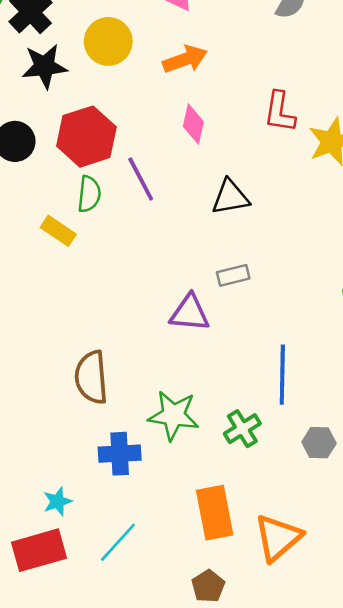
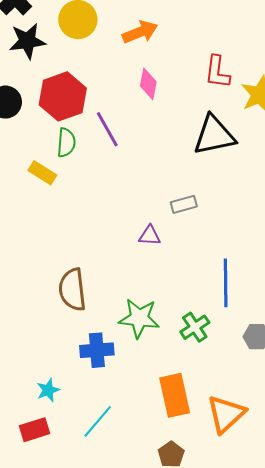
black triangle: (230, 197) -> (214, 135), moved, size x1.4
purple triangle: (190, 313) -> (150, 236), size x0.7
red rectangle: (39, 550) -> (34, 430), size x0.7

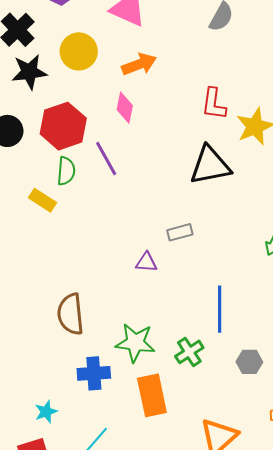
pink diamond: (148, 84) -> (125, 108), moved
orange rectangle: (175, 395) -> (152, 395), moved

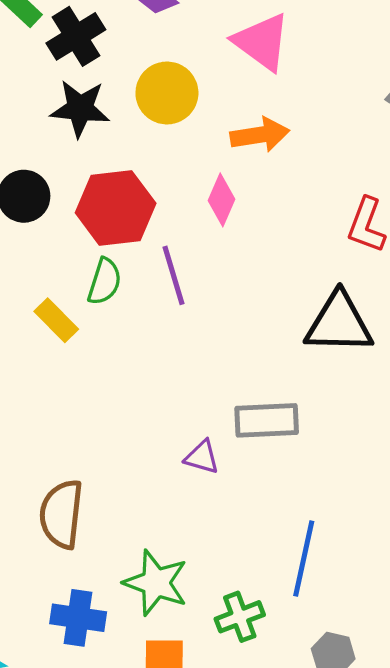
gray rectangle: (180, 232) -> (267, 420), size x1.5

